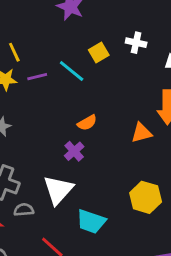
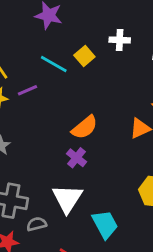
cyan line: (72, 71) -> (54, 64), moved
orange semicircle: (87, 123) -> (85, 127), size x1.4
cyan trapezoid: (91, 221) -> (105, 224), turned -128

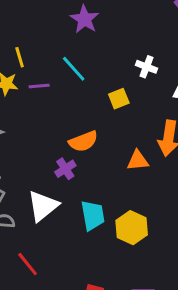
yellow square: (84, 56) -> (119, 99), moved
cyan trapezoid: (105, 224) -> (93, 215), moved

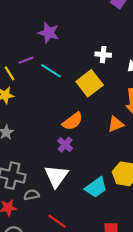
purple line: (39, 86) -> (26, 60), moved
yellow square: (119, 99) -> (90, 83), size x1.6
cyan trapezoid: (93, 215) -> (96, 187), moved, turned 80

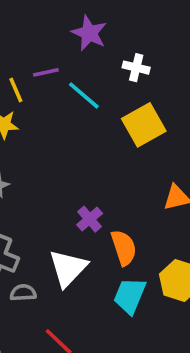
white cross: (103, 55) -> (136, 68), moved
orange semicircle: (73, 121) -> (124, 248), moved, turned -80
cyan trapezoid: (96, 187) -> (130, 296), turned 140

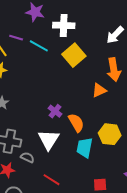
white cross: (136, 68) -> (64, 25), size x1.5
purple line: (46, 72) -> (16, 38), turned 40
gray semicircle: (23, 293) -> (27, 157), turned 40

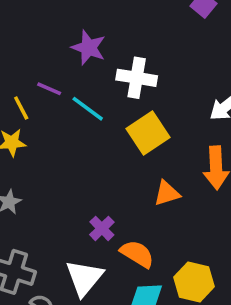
orange triangle: (99, 90) -> (167, 193), moved
orange semicircle: (76, 123) -> (137, 254), turned -36

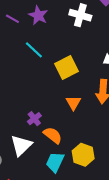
white cross: (137, 78) -> (80, 15), moved
purple line: (49, 89) -> (12, 19), moved
orange triangle: (167, 193) -> (73, 103), turned -49

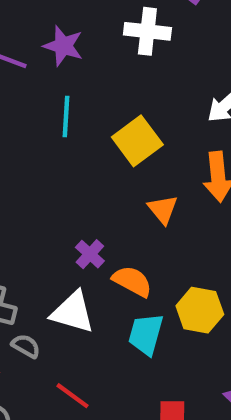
cyan line: (34, 50) -> (66, 117), turned 60
white triangle: (21, 145) -> (73, 312), turned -50

